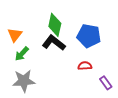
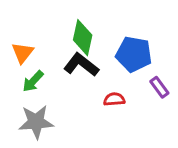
red semicircle: (85, 66) -> (114, 99), moved
purple rectangle: (106, 83) -> (159, 87), moved

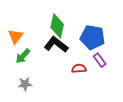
purple rectangle: (159, 87) -> (100, 60), moved
gray star: (36, 122) -> (25, 84), size x0.6

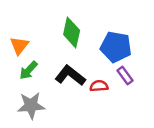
black L-shape: (56, 45) -> (70, 76), moved
gray star: (25, 84) -> (31, 106), size x1.5

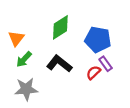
green diamond: (72, 32) -> (60, 27), turned 45
red semicircle: (99, 86) -> (93, 73), moved, turned -40

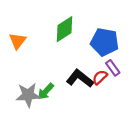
green arrow: (24, 59) -> (46, 91), moved
black L-shape: (59, 64) -> (80, 78), moved

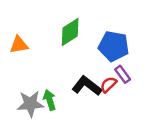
orange triangle: (17, 41) -> (19, 45), turned 42
green arrow: (46, 91) -> (50, 100), turned 120

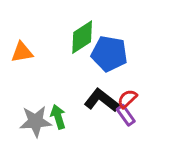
blue pentagon: (114, 46) -> (109, 54), moved
purple rectangle: (123, 74) -> (126, 115), moved

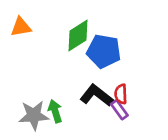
orange triangle: (22, 52) -> (21, 27), moved
red semicircle: (127, 99) -> (121, 94), turned -48

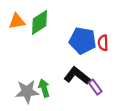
green diamond: (78, 35) -> (40, 22), moved
red semicircle: (121, 94) -> (103, 43), moved

